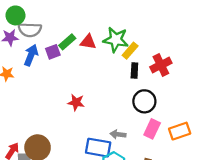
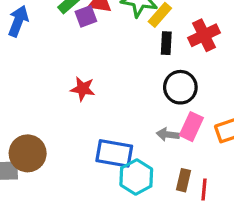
purple square: (53, 52) -> (86, 16), moved
gray arrow: (118, 134) -> (168, 134), moved

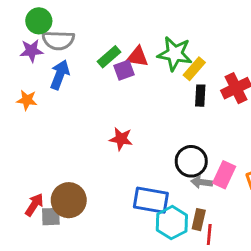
black circle: (180, 87) -> (191, 161), moved
brown rectangle: (184, 180) -> (199, 220), moved
red line: (204, 190) -> (209, 235), moved

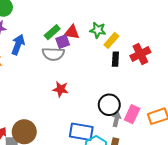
gray semicircle: (58, 40) -> (53, 54), moved
green star: (175, 54) -> (98, 30), size x0.7
gray arrow: (202, 182) -> (117, 119), turned 96

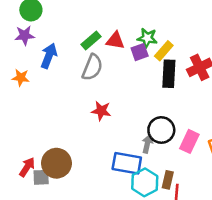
purple square: (63, 42) -> (140, 52), moved
gray semicircle: (53, 54) -> (92, 67), turned -70
black rectangle: (115, 59) -> (169, 74), size x1.5
gray arrow: (117, 119) -> (147, 144), moved

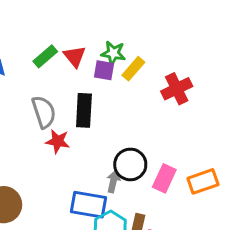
red triangle: (115, 41) -> (75, 56), turned 42
purple square: (140, 52) -> (104, 70), turned 30
gray semicircle: (92, 67) -> (44, 112), moved, turned -40
black rectangle: (169, 74) -> (84, 110), moved

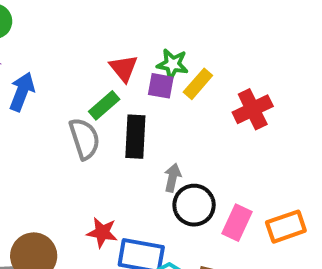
green rectangle: (45, 56) -> (104, 105), moved
red star: (58, 141) -> (102, 232), moved
gray arrow: (113, 181) -> (172, 178), moved

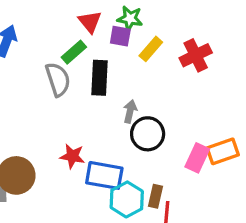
yellow rectangle: (198, 84) -> (151, 49), moved
pink rectangle: (237, 223) -> (197, 158), moved

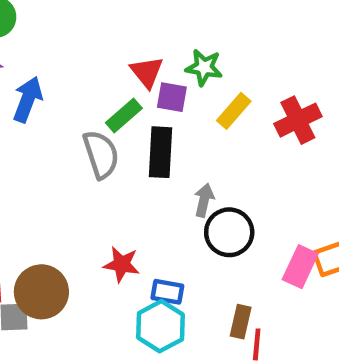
purple square: (120, 36) -> (172, 97), moved
blue rectangle: (104, 175) -> (167, 292), size x0.6
cyan hexagon: (127, 199) -> (161, 326), moved

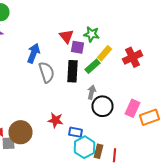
blue arrow: (28, 99) -> (34, 53), moved
green rectangle: (124, 116) -> (92, 66), moved
pink rectangle: (300, 267) -> (132, 108), moved
brown rectangle: (241, 322) -> (98, 151), moved
cyan hexagon: (161, 326) -> (84, 147), moved

